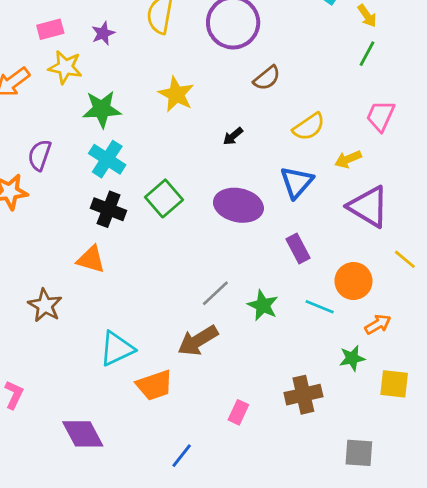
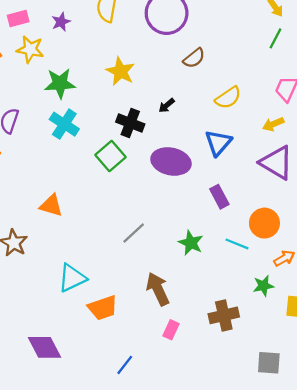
yellow arrow: (348, 159) -> (273, 124), moved
black cross: (109, 209) -> (130, 123), moved
gray line: (215, 293) -> (134, 233), moved
brown arrow: (198, 341) -> (158, 289), moved, turned 96

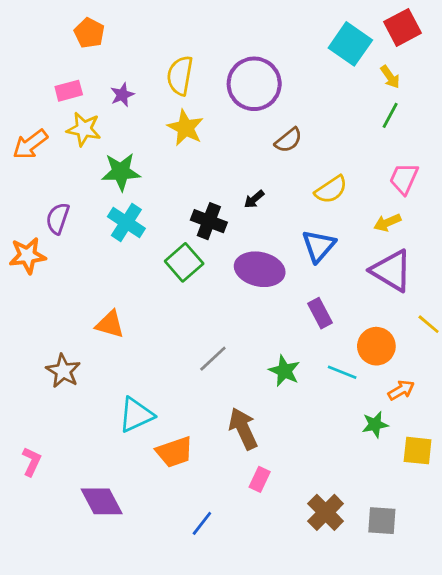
yellow star: (120, 71) -> (185, 128), moved
brown cross: (224, 315) -> (326, 512), moved, turned -32

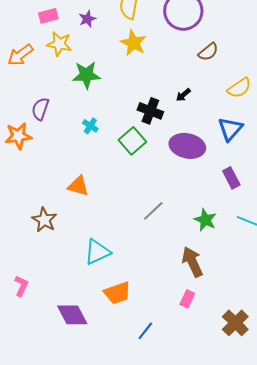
cyan cross: (126, 223) -> (90, 126), moved, size x0.6
brown arrow: (243, 429) -> (192, 262), moved
orange trapezoid: (174, 452) -> (117, 293), moved

